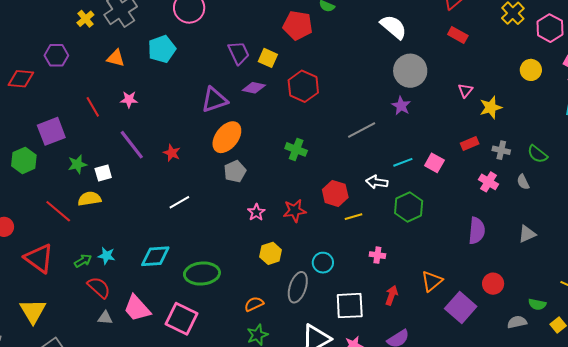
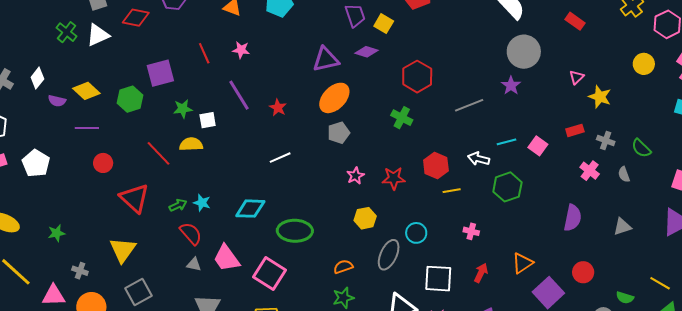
red hexagon: (303, 86) -> (417, 77), moved
yellow star: (491, 107) -> (600, 97), turned 30

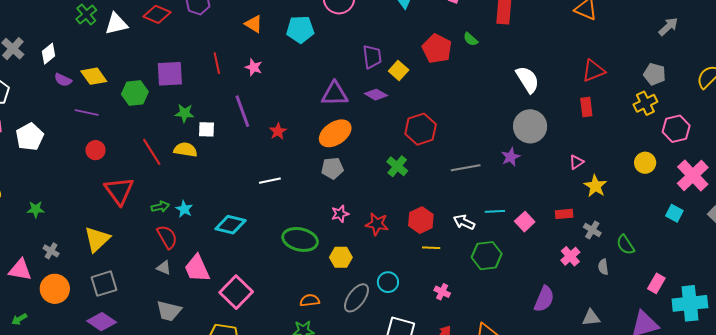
red rectangle: (575, 21) -> (586, 107), turned 36
green ellipse: (295, 231) -> (300, 239), moved

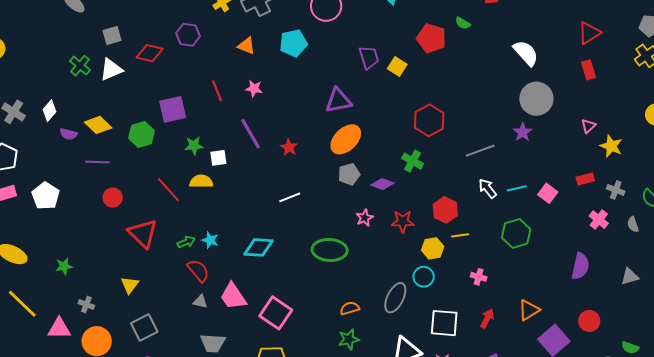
purple diamond: (376, 95) -> (382, 184), moved
white arrow: (464, 222) -> (488, 188), moved, turned 35
yellow triangle: (97, 239) -> (130, 285), size x0.7
yellow hexagon: (341, 257) -> (433, 248), moved

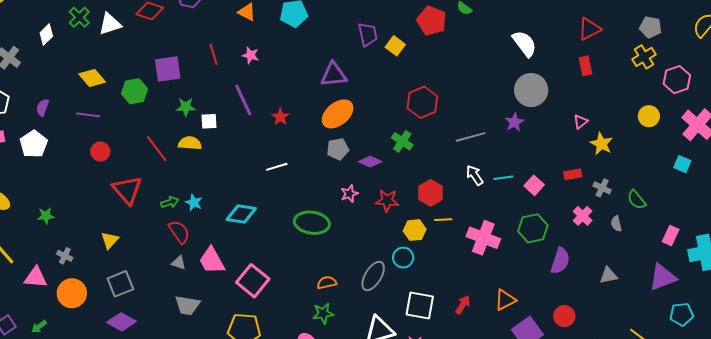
white diamond: (50, 111) -> (46, 35), moved
purple semicircle: (68, 134) -> (43, 107), moved, turned 90
green hexagon: (516, 233) -> (533, 228), moved
pink cross: (479, 277) -> (483, 238), moved, size x2.0

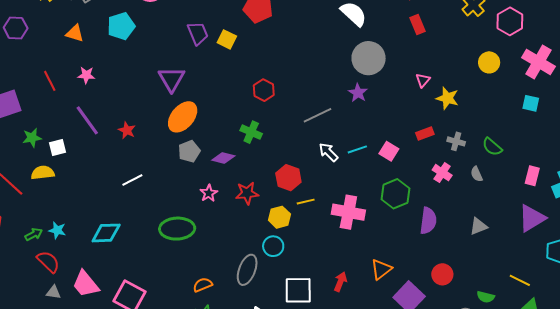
purple triangle: (334, 75) -> (172, 79), turned -44
red hexagon: (422, 102) -> (264, 90), size x0.7

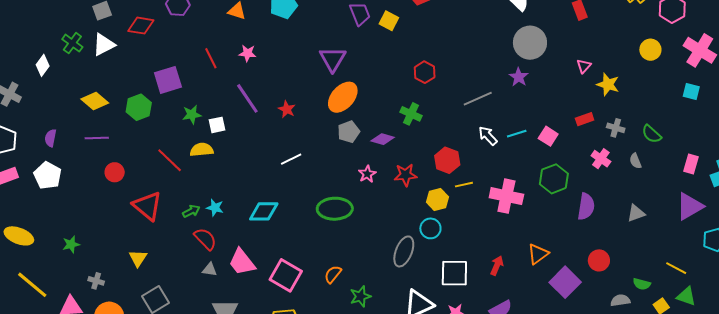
orange semicircle: (203, 285) -> (333, 274), moved, turned -30

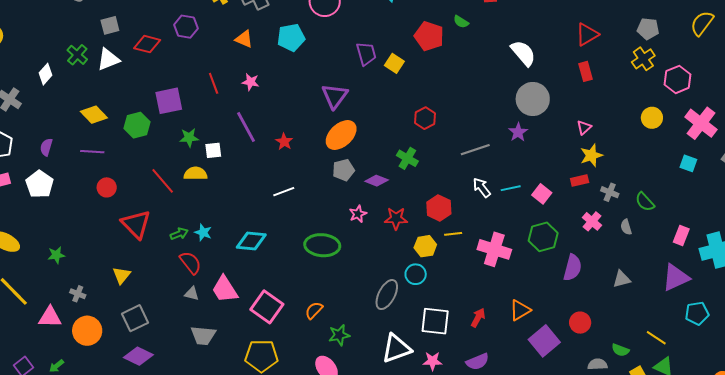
yellow star: (608, 84) -> (591, 155), moved, turned 30

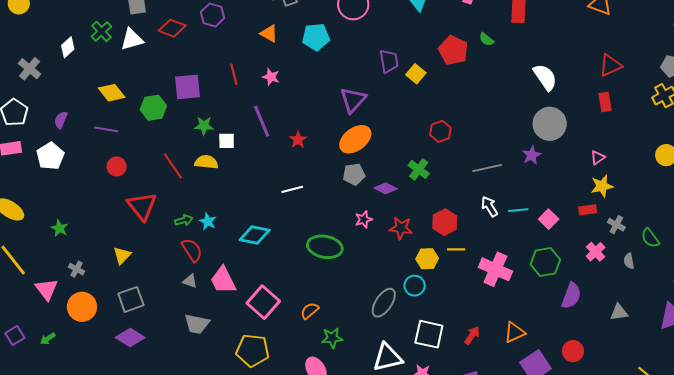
green star: (56, 255) -> (59, 228), turned 30
pink triangle: (50, 317) -> (46, 289), turned 45

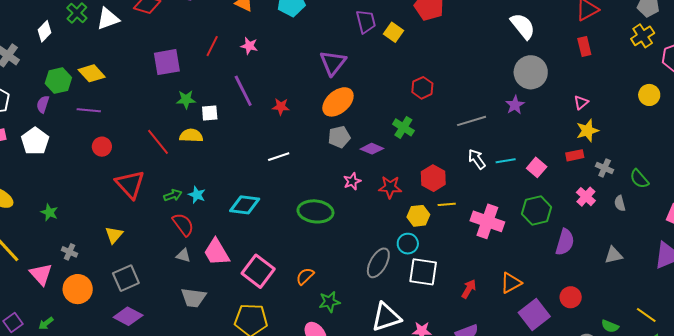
red line: (234, 74) -> (212, 46), turned 45
green hexagon: (153, 108) -> (58, 81), moved
red star: (298, 140) -> (281, 107), turned -30
white square: (429, 334) -> (423, 272), moved

